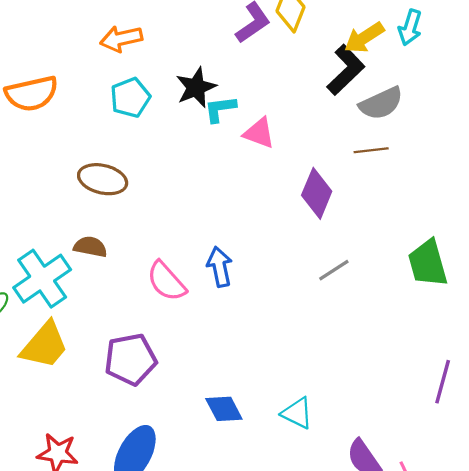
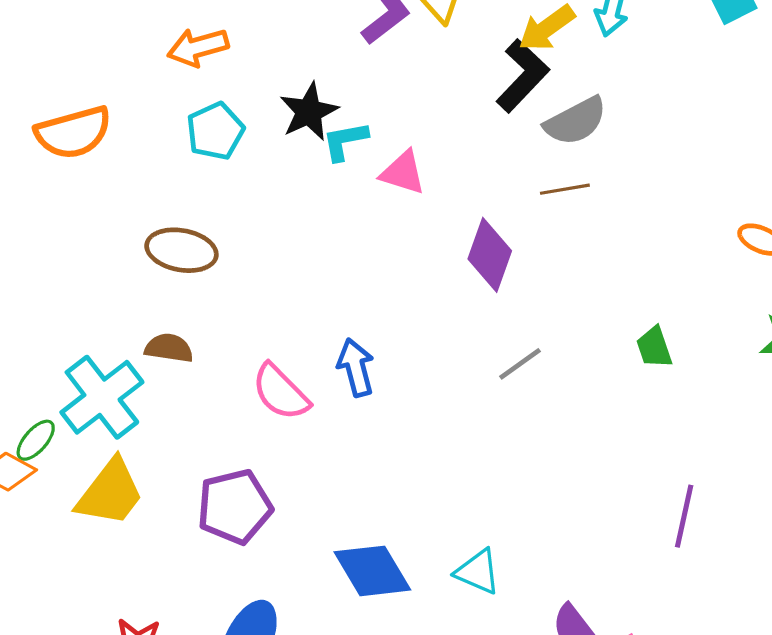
green trapezoid: (428, 263) -> (654, 347), size x0.6
blue diamond: (224, 409) -> (372, 571), size x1.4

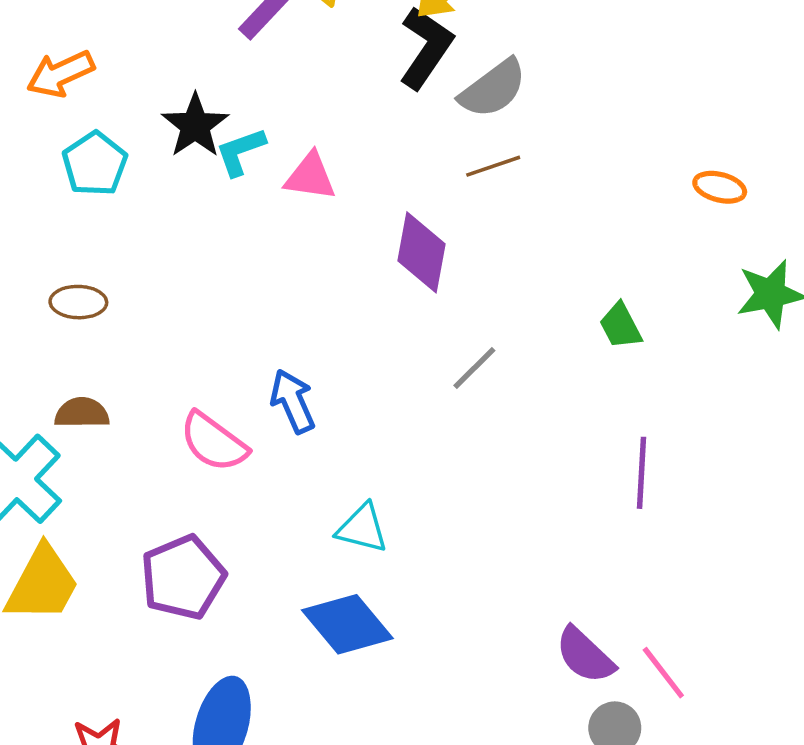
brown ellipse: (181, 250) -> (78, 302), size x0.7
purple line: (684, 516) -> (642, 473), moved
cyan triangle: (478, 572) -> (362, 528), moved

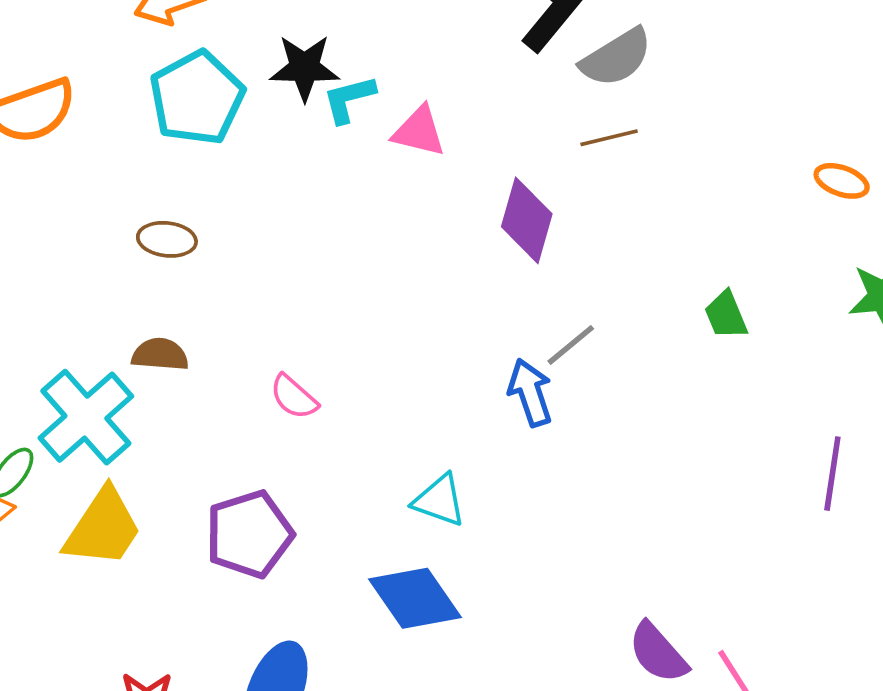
black star: (195, 126) -> (304, 68), turned 30
cyan pentagon: (95, 164) -> (197, 98), size x1.4
blue arrow: (293, 401) -> (530, 393), moved
pink semicircle: (214, 442) -> (294, 397), size x0.7
purple line: (642, 473) -> (832, 474), moved

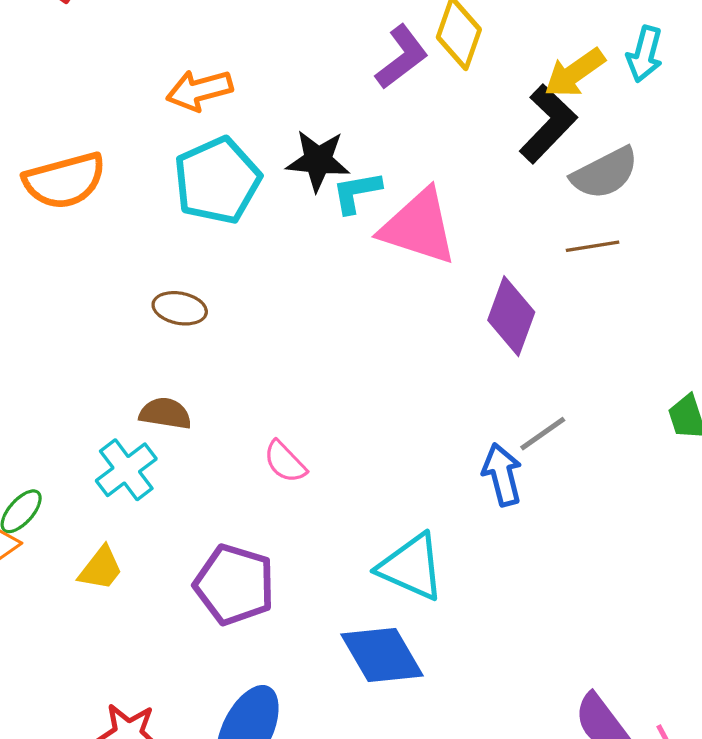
pink triangle: (419, 131) -> (419, 227), size x1.6
cyan cross: (86, 417) -> (126, 470), moved, size x0.7
cyan triangle: (439, 500) -> (411, 567), size x1.4
yellow trapezoid: (103, 528) -> (101, 568), size x0.6
purple pentagon: (249, 534) -> (234, 585), turned 30

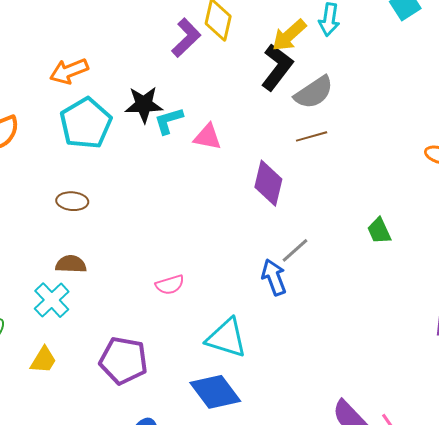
pink triangle: (419, 227) -> (208, 137), size x0.6
pink semicircle: (285, 462) -> (170, 285), moved, turned -56

